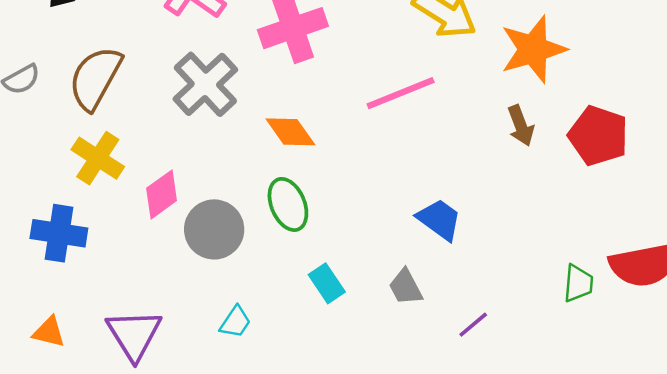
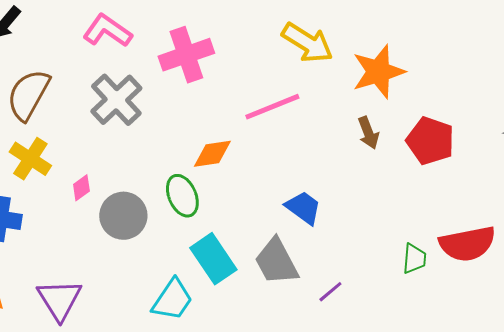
orange diamond: (290, 132) -> (212, 154), moved, turned -63
pink diamond: (162, 194) -> (81, 188), size x0.7
cyan rectangle: (327, 283) -> (213, 259), size x1.6
gray trapezoid: (406, 287) -> (276, 262), size x1.6
cyan trapezoid: (235, 322) -> (172, 300), moved, size x1.6

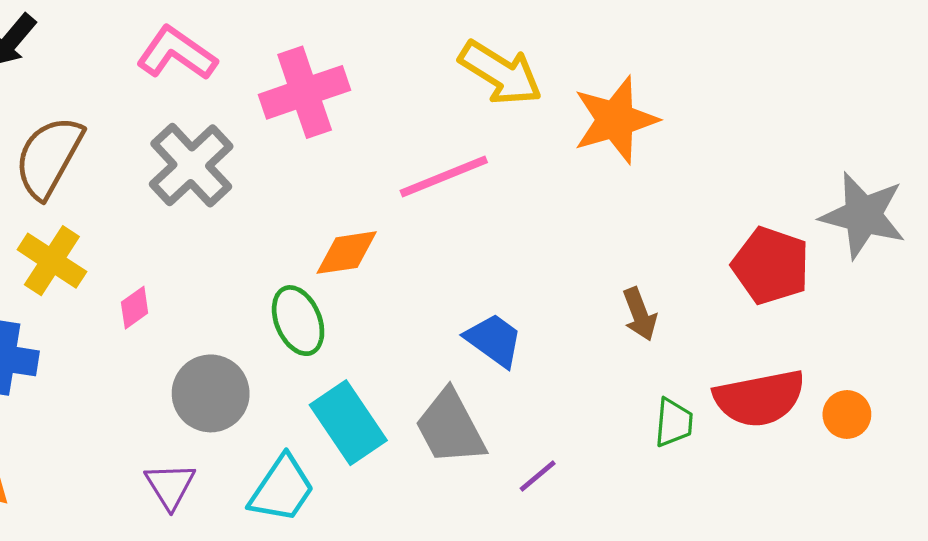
brown arrow: (368, 133) -> (640, 314), moved
red pentagon: (430, 141) -> (771, 266), moved
gray circle: (123, 216) -> (211, 393), moved
purple triangle: (59, 300) -> (170, 486), moved, size x0.7

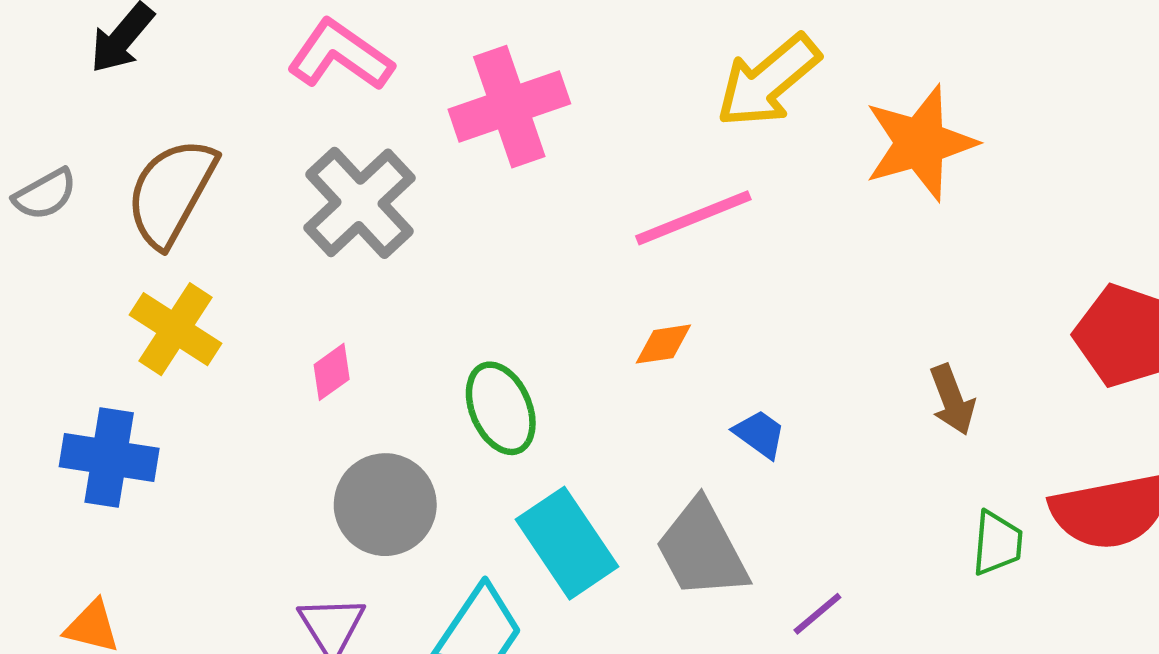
yellow arrow: (500, 73) -> (768, 81), turned 108
orange diamond: (347, 253) -> (663, 344), moved, size x0.7
pink diamond: (135, 308) -> (332, 372), moved
blue trapezoid: (494, 340) -> (760, 434), size x0.7

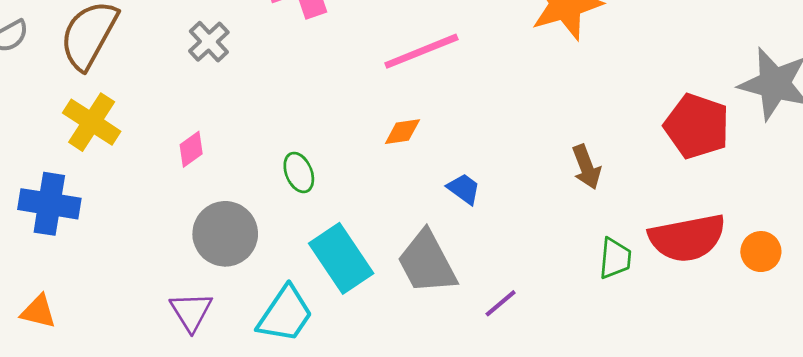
gray cross: (359, 203) -> (209, 42), size x0.6
green ellipse: (501, 408) -> (299, 172), size x0.7

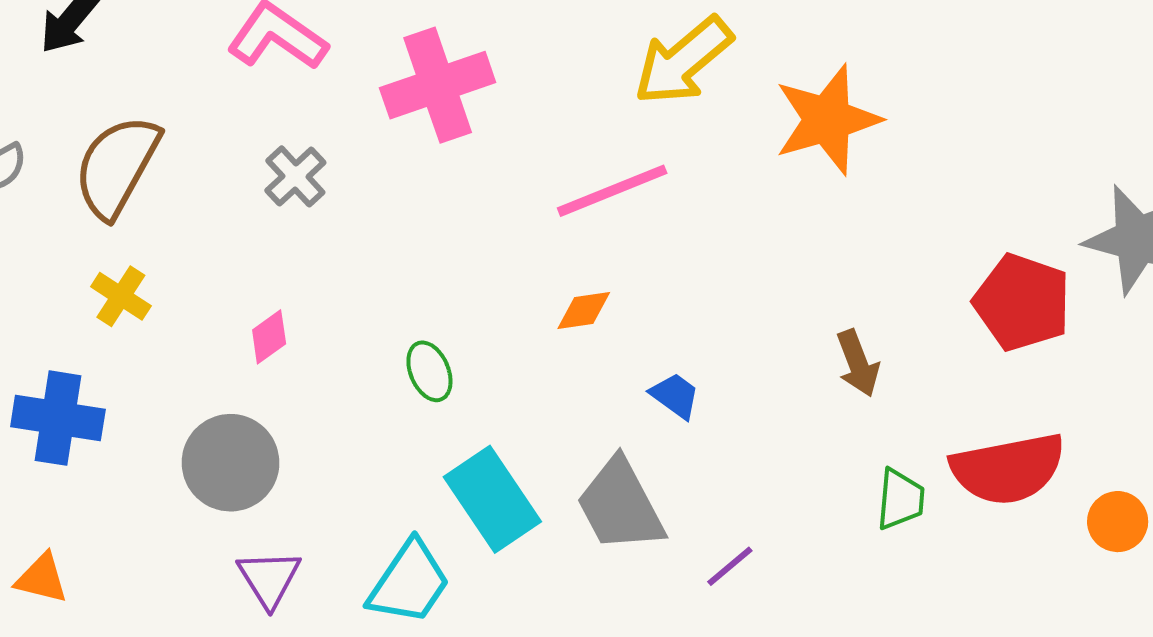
yellow cross: (92, 122) -> (121, 296), size x0.7
gray circle: (225, 234) -> (231, 463), moved
orange circle: (761, 252) -> (1118, 522), moved

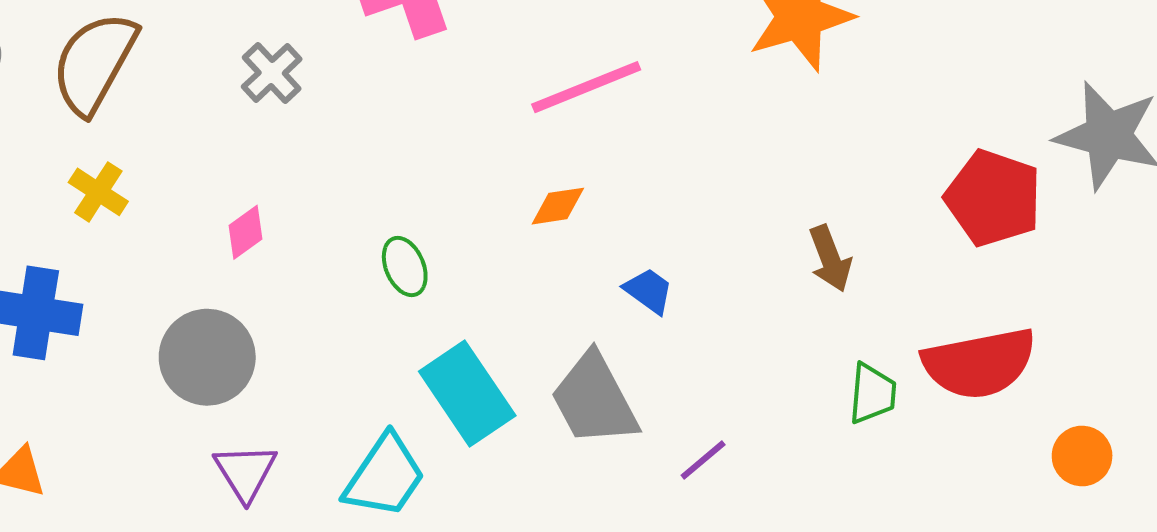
orange circle: (1118, 522) -> (1082, 456), moved

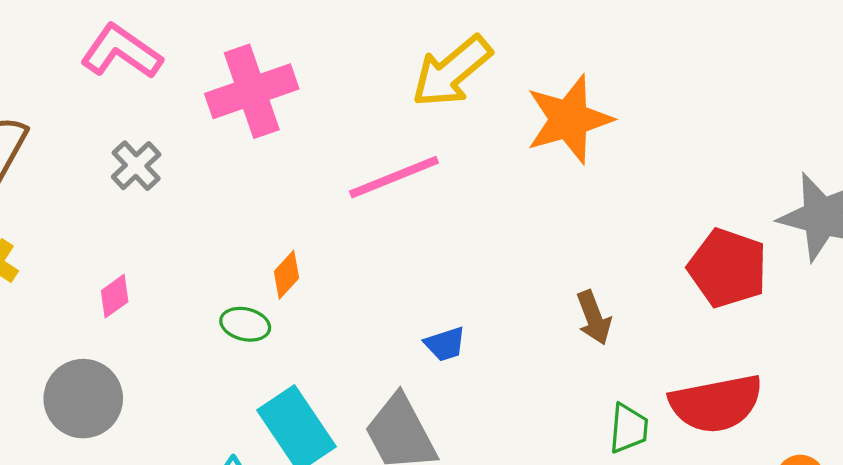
orange diamond: (558, 206) -> (286, 275), moved, turned -39
green ellipse: (405, 267) -> (245, 324), turned -54
blue trapezoid: (649, 291) -> (445, 344), turned 126

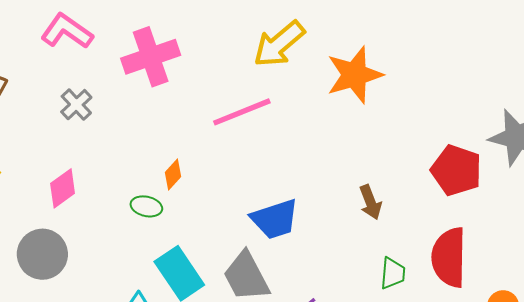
pink diamond: (115, 296) -> (63, 188), size x1.4
blue trapezoid: (445, 344) -> (275, 219), size x1.8
red semicircle: (716, 404) -> (449, 257), turned 102

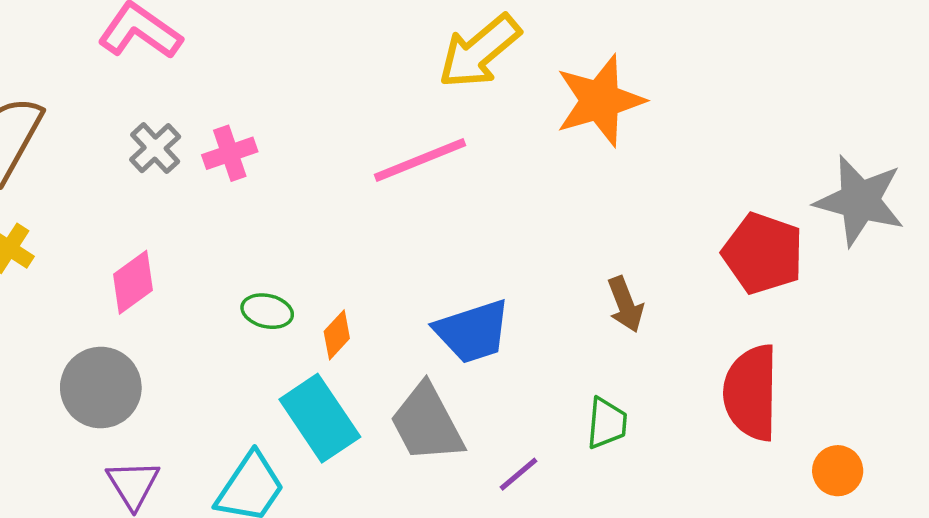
pink cross: (151, 57) -> (230, 153), moved, size x0.6
orange diamond: (173, 175) -> (337, 335), moved
green trapezoid: (393, 273) -> (607, 423), moved

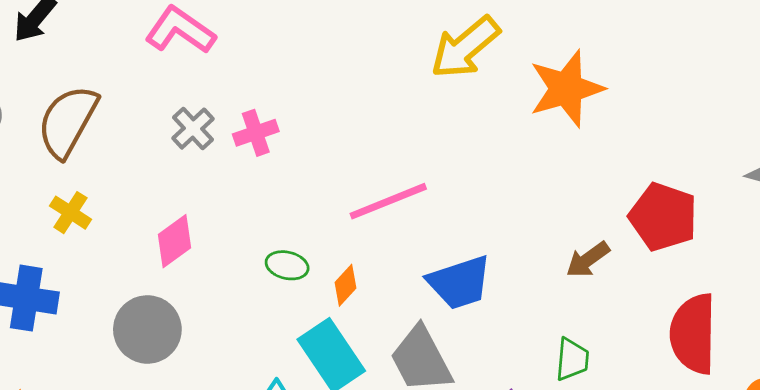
pink line: (420, 160) -> (388, 201), moved
red pentagon: (763, 253) -> (663, 217), moved
brown arrow: (625, 304) -> (588, 260), turned 75

